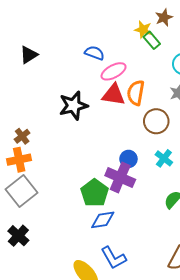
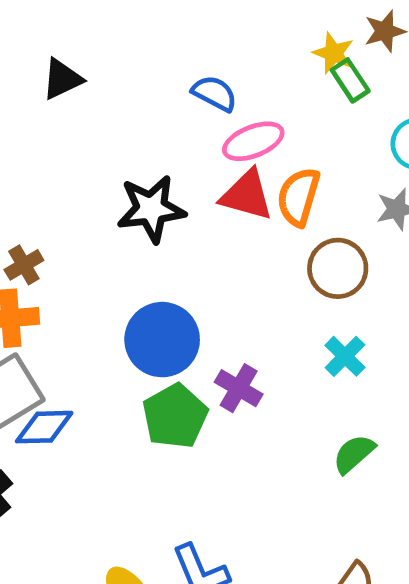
blue circle: (128, 159) -> (162, 340), moved, size x1.8
purple cross: (120, 178) -> (239, 388), size x0.7
blue diamond: (103, 220) -> (44, 427), moved

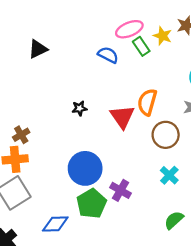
green rectangle: (350, 80) -> (141, 46), moved
pink ellipse: (253, 141) -> (129, 29), moved
red triangle: (247, 195) -> (122, 117), moved, turned 40
black star: (151, 209) -> (79, 108), size x0.5
blue diamond: (44, 427) -> (55, 224), moved

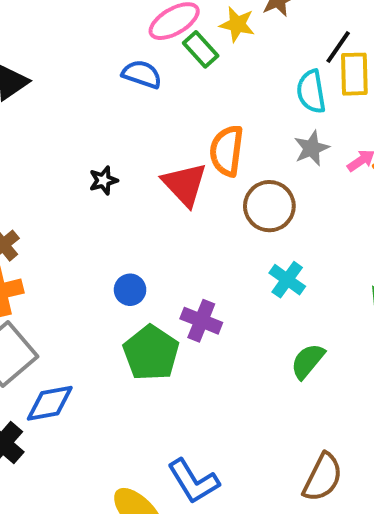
blue circle: (85, 168) -> (130, 290), size x0.5
blue diamond: (55, 224) -> (50, 403), moved

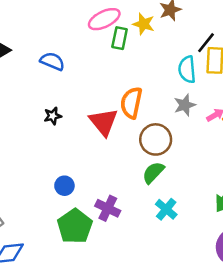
green rectangle: (201, 49) -> (120, 38), turned 50
blue semicircle: (142, 74) -> (52, 61), moved
cyan cross: (287, 280) -> (166, 209), moved
green semicircle: (308, 361) -> (153, 173), moved

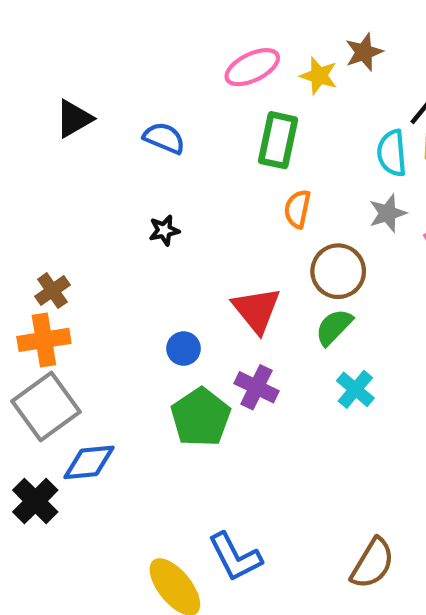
green rectangle: (120, 38) -> (278, 140), moved, size x1.4
orange semicircle: (131, 103) -> (297, 209), size x0.7
red triangle: (103, 122) -> (257, 310), moved

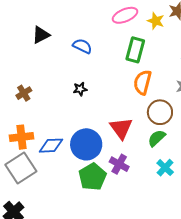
orange semicircle: (297, 209) -> (143, 82), size x1.4
brown cross: (52, 291) -> (24, 93), moved
blue circle: (184, 349) -> (86, 144), size x2.0
blue diamond: (89, 462) -> (51, 146), moved

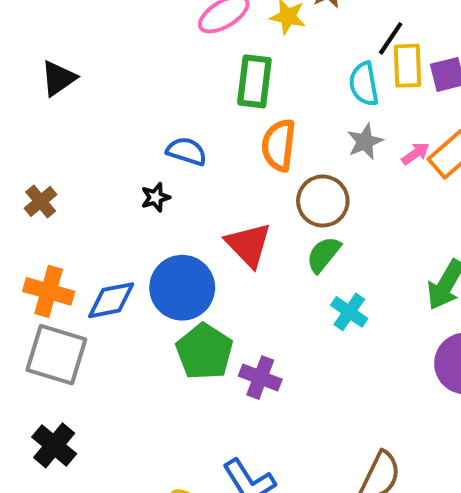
blue semicircle: (82, 46) -> (187, 151), moved
black star: (80, 89) -> (156, 197), moved
orange cross: (21, 137) -> (49, 291), turned 30
purple cross: (119, 164) -> (260, 378), moved
gray square: (21, 168) -> (56, 355), turned -32

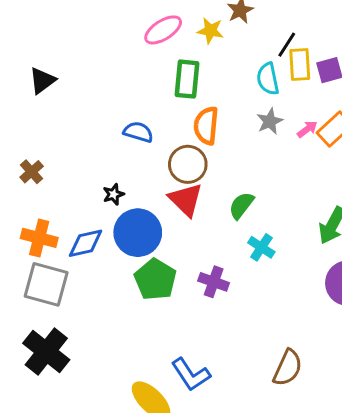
black star: (156, 197) -> (113, 194), moved
brown circle: (323, 201) -> (188, 164), moved
purple cross: (260, 378) -> (214, 282), moved
black cross: (54, 445) -> (46, 352), size x1.4

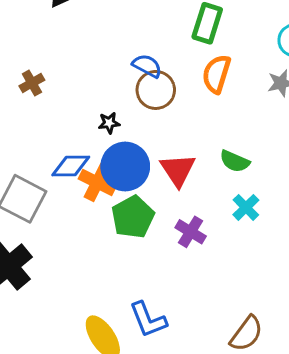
brown circle: (188, 164) -> (156, 90), moved
red triangle: (186, 200) -> (178, 170), moved
green semicircle: (241, 205) -> (235, 161), turned -116
orange cross: (39, 238) -> (97, 183), moved

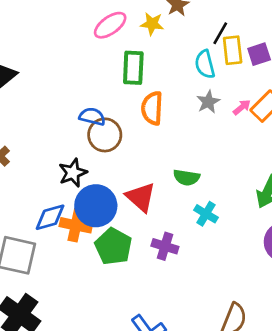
black star: (109, 123) -> (73, 173), size x1.5

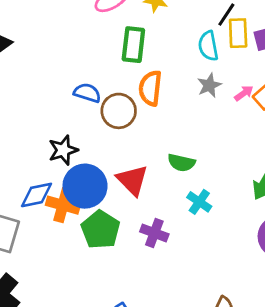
brown circle: (105, 135) -> (119, 111), moved

